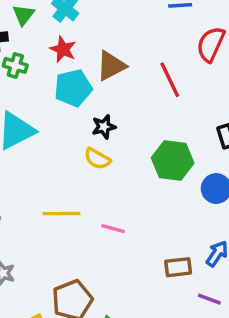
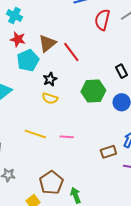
red line: (170, 80) -> (71, 52), moved
yellow line: (61, 214) -> (35, 134), turned 30

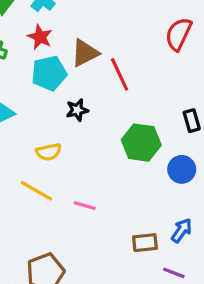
yellow semicircle: (50, 98) -> (49, 152), moved, turned -42

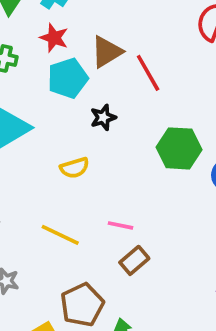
yellow line: (36, 191) -> (60, 235), moved
brown rectangle: (145, 243) -> (134, 260), moved, turned -30

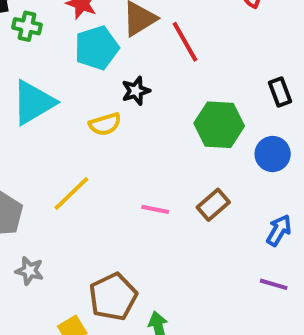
yellow semicircle: (75, 168) -> (105, 124), moved
yellow line: (60, 235) -> (71, 194), moved, turned -69
brown rectangle: (134, 260) -> (213, 205), moved

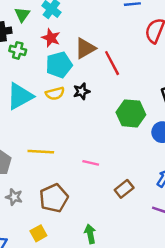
yellow semicircle: (105, 124) -> (55, 93), moved
yellow line: (71, 194) -> (41, 152), turned 45
brown rectangle: (213, 205) -> (124, 189), moved
brown pentagon: (113, 297) -> (54, 198), moved

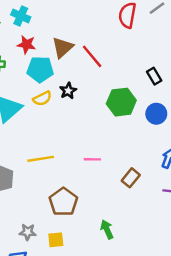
cyan pentagon: (59, 65) -> (40, 69), turned 30
gray star: (14, 197) -> (28, 232), moved
yellow square: (38, 233) -> (56, 240), turned 35

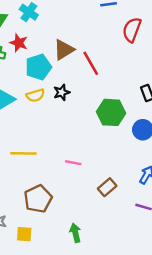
red star: (26, 45) -> (19, 43), moved
cyan pentagon: (40, 69) -> (38, 67), turned -30

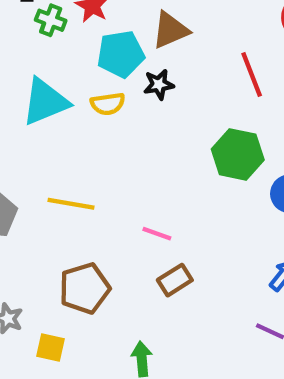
red line: (91, 63) -> (252, 74), moved
black star: (62, 92) -> (159, 84), moved
brown rectangle: (107, 187) -> (175, 280), moved

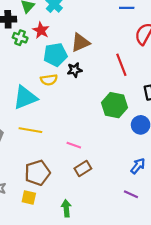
cyan triangle: (45, 102) -> (25, 98), moved
yellow square: (51, 347) -> (29, 197), moved

